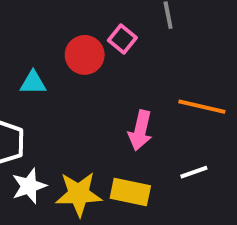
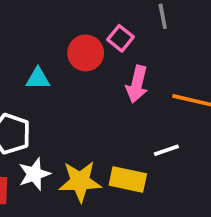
pink arrow: (140, 130) -> (137, 84), moved
white line: (194, 172) -> (166, 150), moved

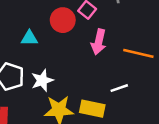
white star: (34, 174) -> (42, 80), moved

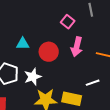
red circle: (63, 20) -> (49, 52), moved

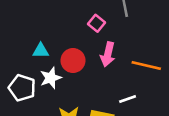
white star: (33, 77) -> (51, 78), moved

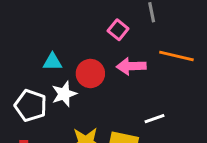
pink arrow: (108, 54) -> (131, 66), turned 75
orange line: (146, 65) -> (176, 56), moved

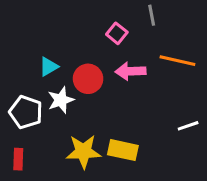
cyan triangle: (52, 62) -> (49, 67), turned -30
white line: (155, 119) -> (188, 126), moved

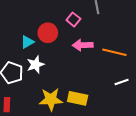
orange line: (177, 61) -> (114, 52), moved
red circle: (88, 79) -> (48, 33), moved

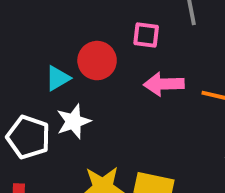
pink square: (73, 19) -> (146, 35), turned -32

